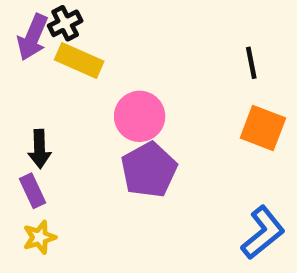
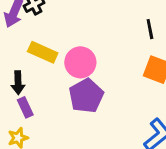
yellow rectangle: (79, 60) -> (43, 52), moved
purple rectangle: (33, 191) -> (25, 107), moved

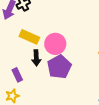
black arrow: (18, 83) -> (36, 58), moved

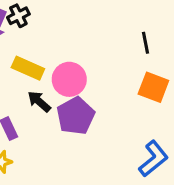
black arrow: (36, 58) -> (39, 102), turned 133

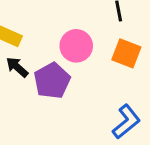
pink circle: (69, 79) -> (76, 46), moved

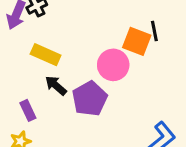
orange square: (126, 53) -> (137, 41), moved

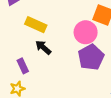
purple pentagon: (90, 99) -> (91, 57), moved

